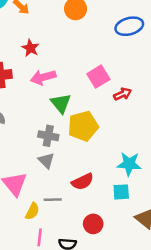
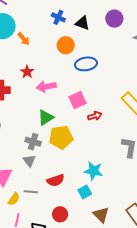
blue ellipse: (129, 26) -> (86, 64), moved
pink arrow: (43, 77) -> (46, 86), moved
green triangle: (61, 103) -> (46, 118), turned 30
cyan square: (121, 192) -> (85, 192), turned -32

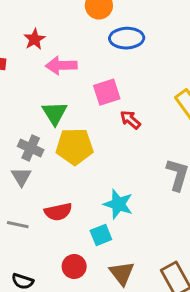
red arrow: (95, 116) -> (130, 120), turned -128
green triangle: (46, 118) -> (55, 113), turned -36
red circle: (60, 214) -> (74, 267), moved

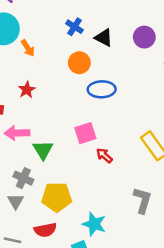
pink arrow: (61, 65) -> (17, 133), moved
yellow pentagon: (74, 146) -> (57, 197), moved

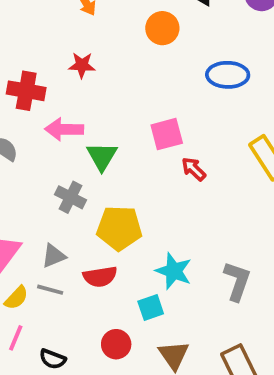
blue ellipse: (102, 89) -> (228, 75), moved
red star: (27, 90) -> (82, 65), turned 30
gray L-shape: (142, 200) -> (237, 281), moved
gray triangle: (16, 201) -> (54, 256), moved, turned 36

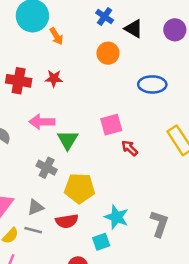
red cross: (26, 91) -> (19, 81), moved

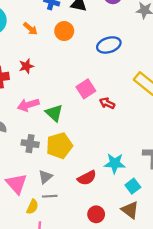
orange arrow: (56, 36) -> (30, 29), moved
gray cross: (47, 168) -> (30, 144), moved
yellow pentagon: (80, 188) -> (59, 146), moved
red semicircle: (67, 221) -> (87, 178), moved
cyan square: (101, 242) -> (133, 186), moved

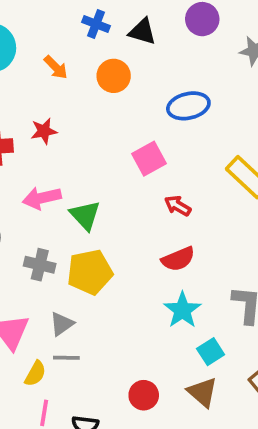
pink square: (86, 89) -> (149, 159), moved
cyan star: (115, 163) -> (182, 310), turned 30
red semicircle: (87, 178) -> (178, 259), moved

